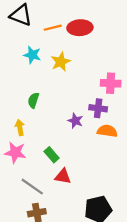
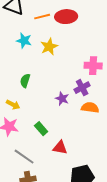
purple cross: (98, 108) -> (82, 88), turned -35
yellow arrow: (20, 128) -> (13, 105), turned 128
red triangle: (63, 176) -> (60, 148), moved

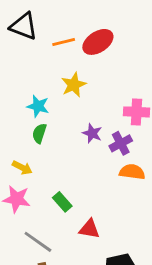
red ellipse: (66, 17) -> (98, 42), turned -30
cyan star: (24, 41) -> (38, 106), moved
purple star: (62, 99) -> (92, 133), moved

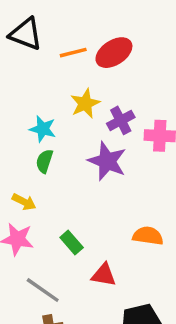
purple star: (92, 133) -> (107, 161), size x1.6
purple cross: (121, 143) -> (121, 120), moved
orange semicircle: (132, 172) -> (148, 236), moved

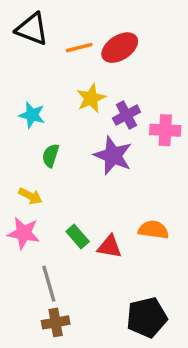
cyan star: (43, 129) -> (32, 115), moved
red triangle: (104, 275) -> (110, 247), moved
gray line: (43, 290) -> (49, 284), turned 39

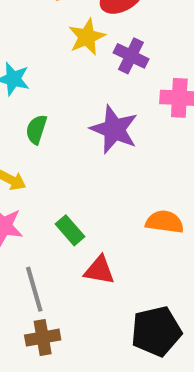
yellow star: (91, 98) -> (87, 37), moved
purple cross: (126, 115) -> (131, 56), moved, turned -36
red triangle: (110, 247) -> (99, 270), moved

